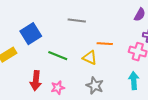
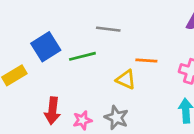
green line: (58, 56) -> (82, 56), moved, turned -36
gray star: (95, 86) -> (116, 118), moved

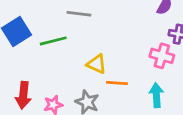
orange line: (146, 60) -> (117, 83), moved

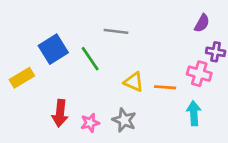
green line: (53, 41) -> (90, 59), turned 70
orange line: (117, 83) -> (165, 87), moved

